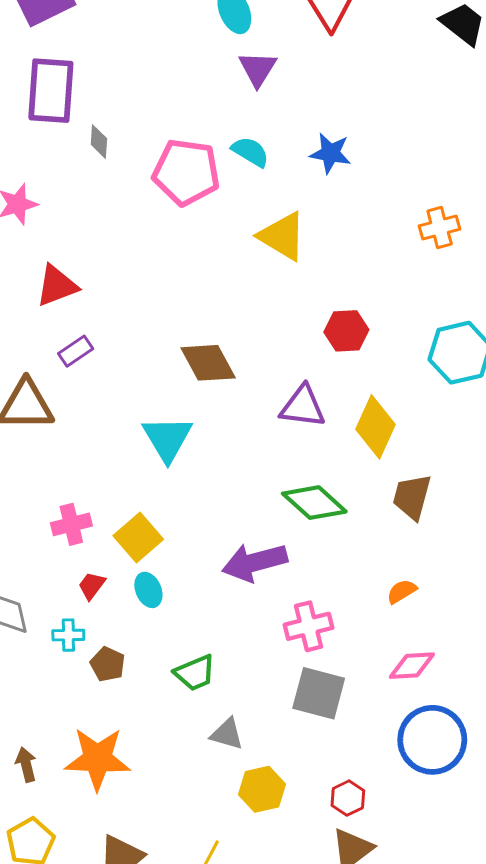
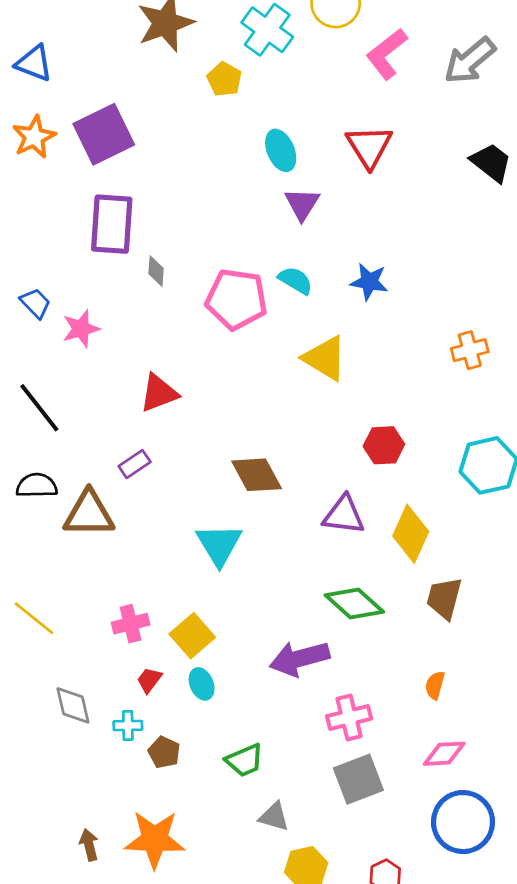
red triangle: (57, 286) -> (159, 393), moved
orange semicircle: (402, 591) -> (435, 685), turned -44
gray square: (319, 693) -> (358, 779), turned -36

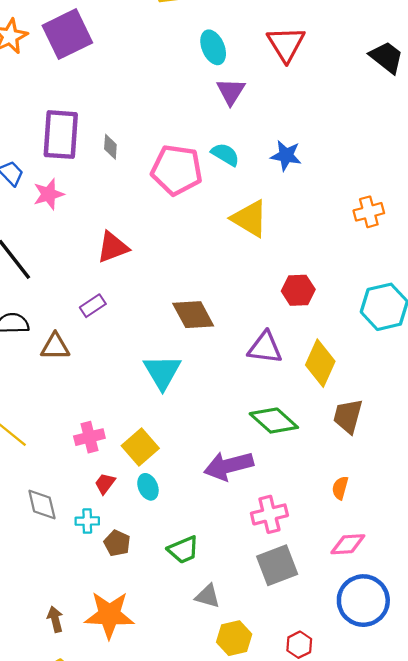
purple rectangle: (112, 224) -> (61, 135), moved
brown triangle: (89, 514) -> (55, 347), size x0.7

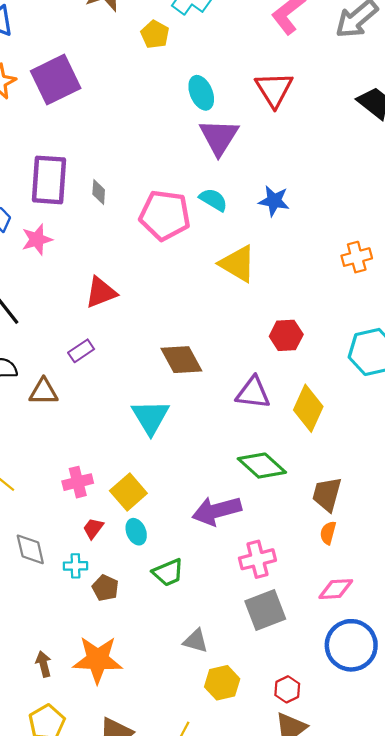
purple triangle: (231, 91) -> (219, 137), size x1.4
brown trapezoid: (348, 416) -> (327, 494), moved
green trapezoid: (183, 550) -> (168, 573), moved

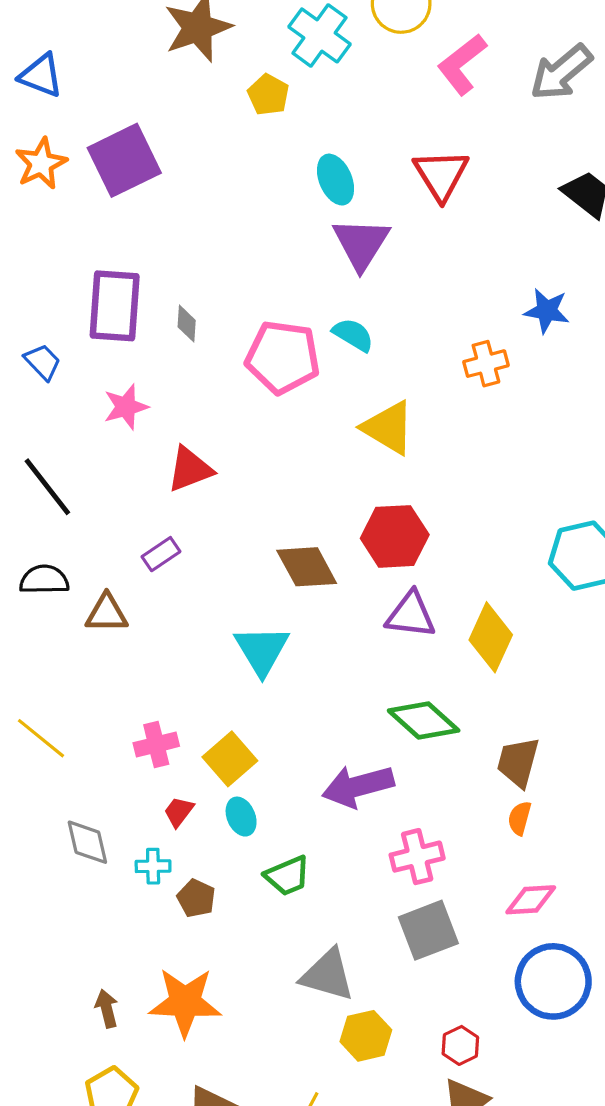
blue star: (274, 201) -> (547, 311), moved
pink star: (37, 239) -> (126, 407), moved
orange cross: (357, 257) -> (486, 364), moved
red hexagon: (286, 335) -> (395, 536), moved, size x1.4
gray triangle: (196, 641) -> (328, 975), size x1.5

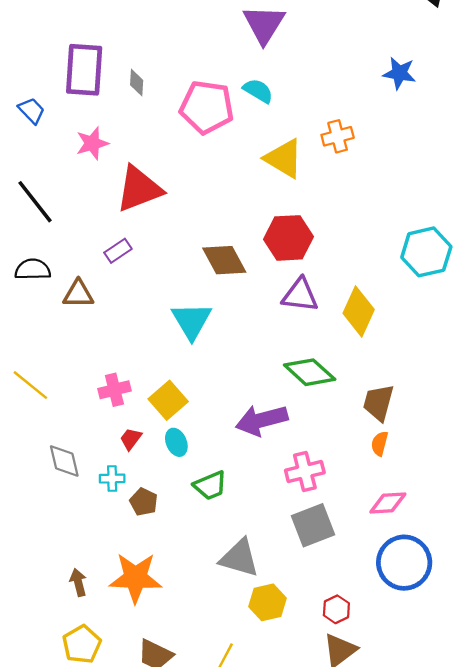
orange cross: (486, 364) -> (338, 136), moved
red triangle: (190, 469) -> (139, 189), size x1.4

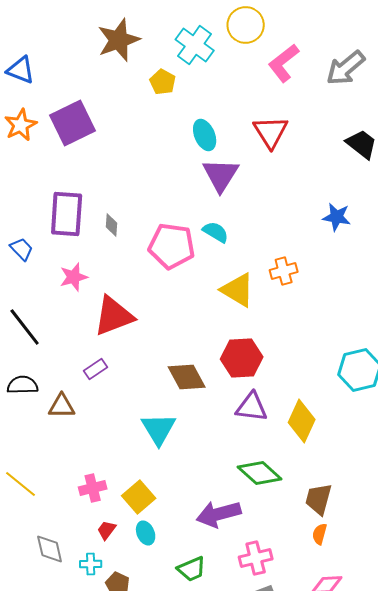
green trapezoid: (210, 486) -> (192, 569), moved

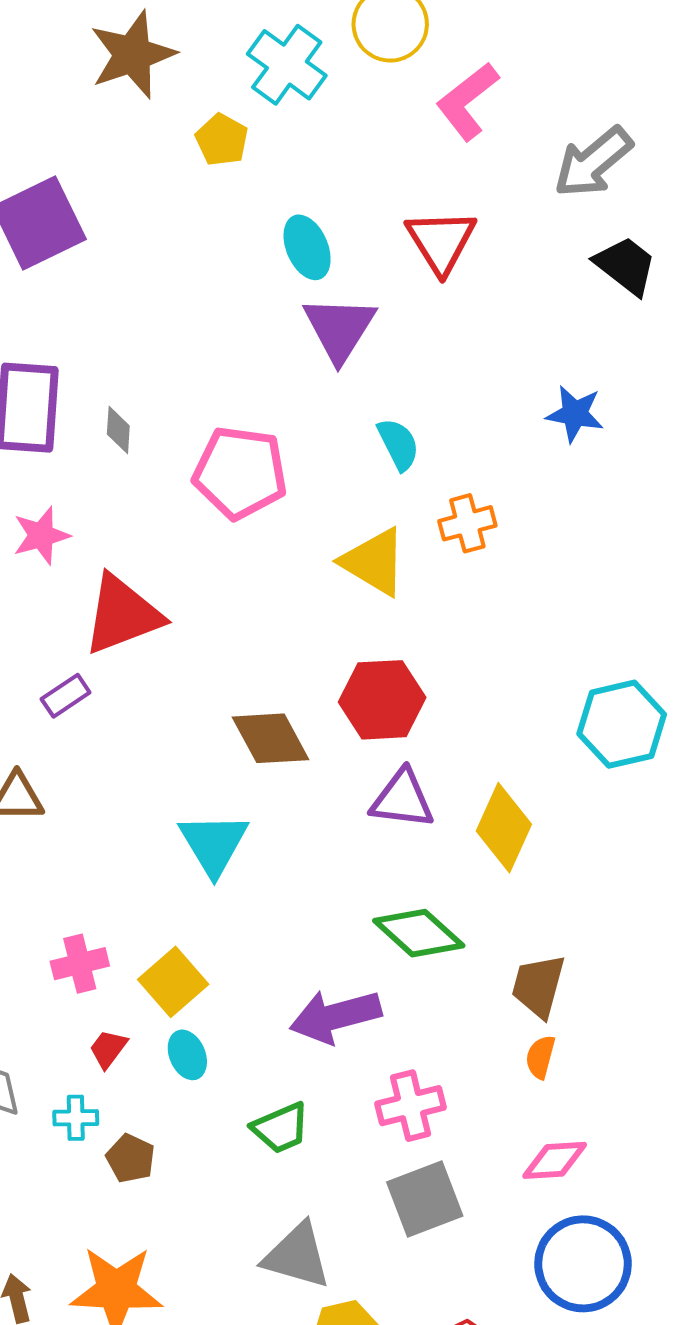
gray arrow: (346, 68) -> (593, 162), moved
cyan semicircle: (216, 232) -> (398, 444), moved, turned 32
purple rectangle: (96, 369) -> (66, 696), moved

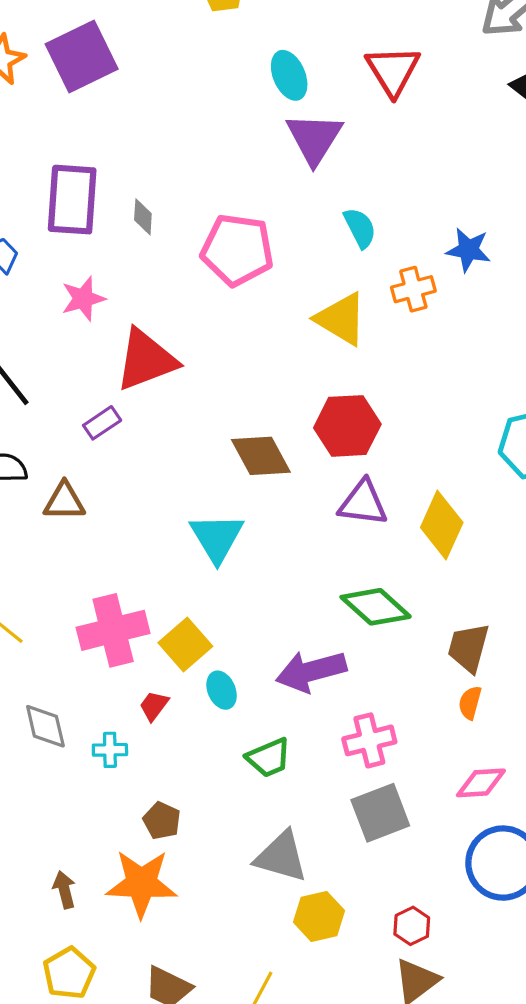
blue star: (575, 414) -> (468, 250), moved
pink cross: (80, 964) -> (113, 630), size x1.6
red trapezoid: (108, 1049) -> (154, 706), moved
cyan ellipse: (187, 1055) -> (222, 690), moved
brown pentagon: (131, 1158) -> (162, 821), moved

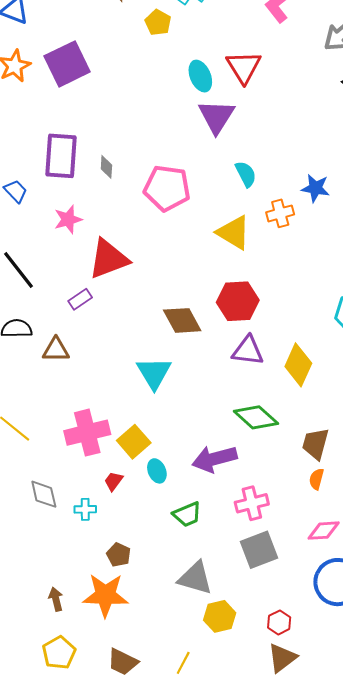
red triangle: (393, 71) -> (244, 67), moved

